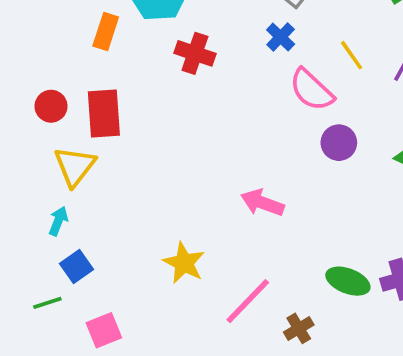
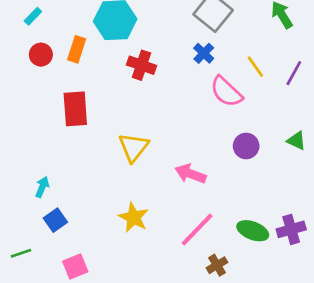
red circle: (51, 106) -> (41, 55), moved
purple circle: (339, 143) -> (246, 146), moved
yellow triangle: (75, 166) -> (134, 147), moved
pink line: (248, 301) -> (197, 229), moved
green line: (47, 303) -> (21, 253), moved

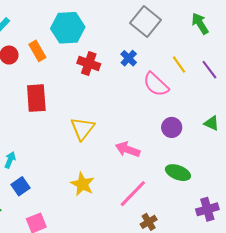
orange rectangle: (77, 49) -> (37, 51), turned -48
blue cross: (204, 53) -> (129, 58), moved
purple line: (294, 73) -> (209, 70), turned -66
purple cross: (291, 229) -> (207, 209), moved
green ellipse: (253, 231) -> (178, 173), moved

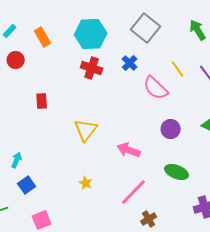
cyan hexagon: (68, 28) -> (91, 34), moved
orange rectangle: (37, 51) -> (43, 37), moved
red rectangle: (36, 98) -> (42, 101), size x0.6
yellow star: (82, 184) -> (86, 183), size x0.6

